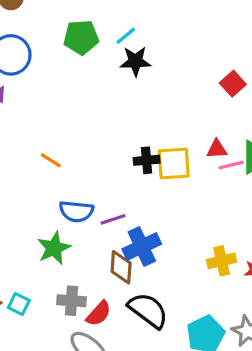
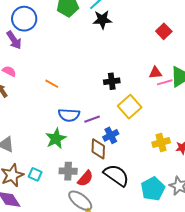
yellow square: (174, 163) -> (130, 107), moved, turned -35
blue cross: (142, 246) -> (111, 135), size x0.7

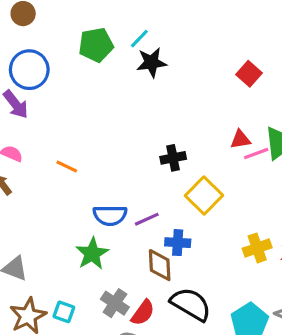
orange line: (52, 84) -> (67, 166), moved
blue cross: (111, 135) -> (178, 243), turned 35
gray cross: (68, 171) -> (115, 303), turned 36

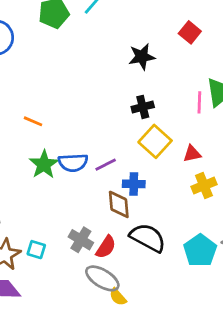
black star: (152, 62) -> (142, 57), moved
red triangle: (240, 139) -> (192, 154), moved
pink line: (256, 153) -> (199, 102), turned -65
black cross: (173, 158) -> (143, 107), moved
green star: (92, 254) -> (44, 164), moved

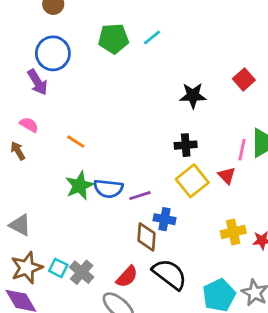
red triangle: (192, 154) -> (227, 176), moved, turned 48
gray cross: (81, 240) -> (82, 272), moved

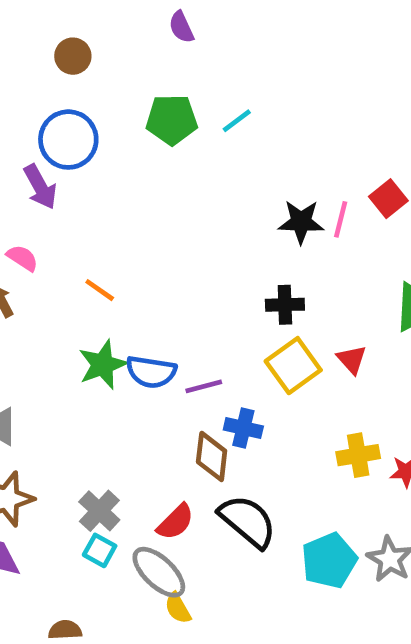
pink line: (242, 150) -> (341, 219), moved
cyan square: (58, 268) -> (100, 550), moved

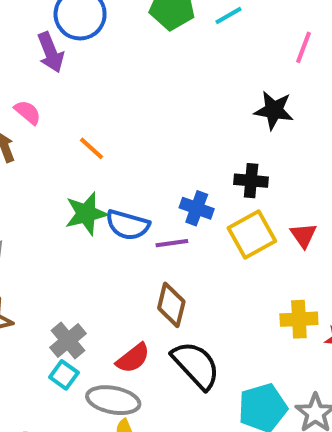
pink line: (341, 219) -> (304, 47), moved
blue cross: (243, 428) -> (197, 208), moved
gray ellipse: (159, 572) -> (113, 400), turned -39

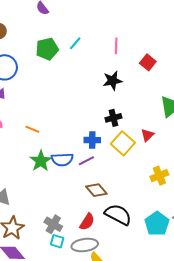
red triangle: (303, 235) -> (147, 135), turned 40
brown diamond: (171, 305) -> (96, 190), turned -35

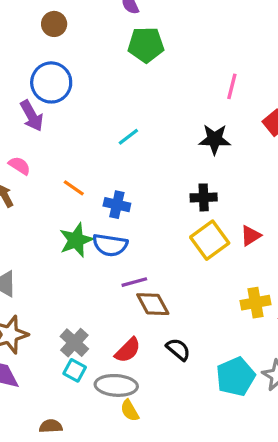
cyan line: (75, 43) -> (128, 137), moved
green pentagon: (47, 49) -> (146, 45), moved
blue cross: (92, 140) -> (117, 205), moved
purple line: (86, 161) -> (134, 282), moved
black semicircle: (118, 215) -> (178, 349), size x0.6

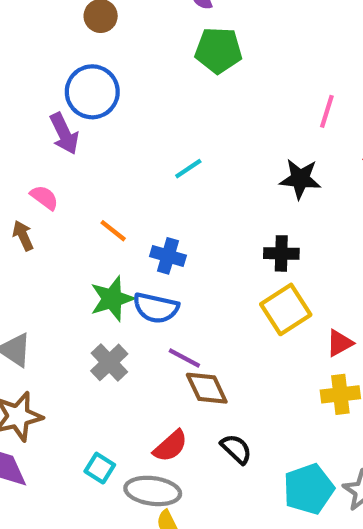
red triangle: (251, 236) -> (340, 343), moved
purple line: (134, 282) -> (184, 358), turned 40
gray cross: (74, 343) -> (109, 362), moved

